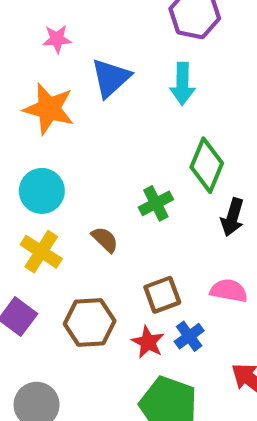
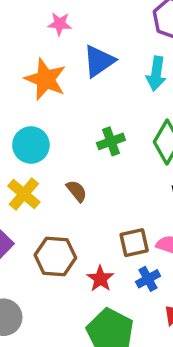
green cross: (156, 203) -> (111, 141), moved
brown square: (162, 295) -> (134, 243), moved
blue cross: (189, 336) -> (148, 279), moved

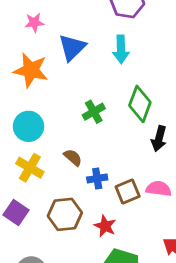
blue cross: (148, 279) -> (97, 178), moved, turned 30

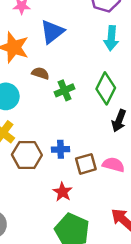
cyan arrow: (121, 49) -> (111, 38), moved
brown semicircle: (73, 157) -> (40, 73), moved, turned -30
brown hexagon: (65, 214) -> (27, 155), moved

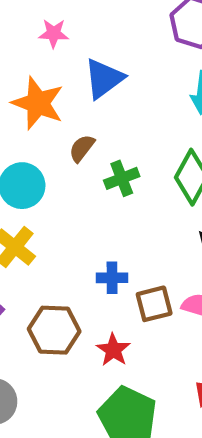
brown semicircle: (40, 73) -> (82, 148), turned -72
brown hexagon: (27, 155) -> (54, 330), moved

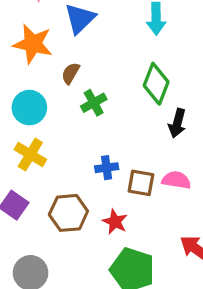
green cross: (122, 178) -> (94, 103), moved
brown square: (154, 304) -> (141, 183), turned 32

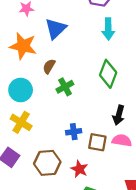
black arrow: (177, 123) -> (119, 115), moved

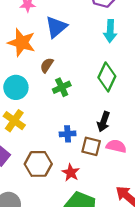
black arrow: (119, 115) -> (104, 122), moved

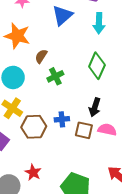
blue triangle: (56, 27) -> (62, 15), moved
brown hexagon: (38, 164) -> (34, 127), moved
red star: (71, 173) -> (33, 172), moved

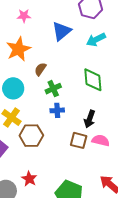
cyan arrow: (99, 23) -> (96, 40), turned 60
orange star: (17, 36) -> (18, 49), turned 30
green diamond: (97, 66) -> (93, 80), turned -30
blue cross: (62, 119) -> (57, 110), moved

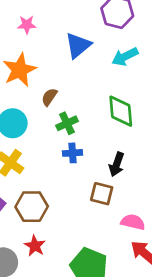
brown hexagon: (31, 136) -> (32, 207), moved
pink semicircle: (101, 140) -> (133, 222), moved

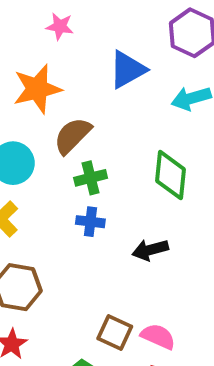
brown semicircle: (49, 97) -> (73, 136), size x1.5
black arrow: (117, 164) -> (150, 250), turned 45
brown square: (102, 194) -> (115, 332), moved

